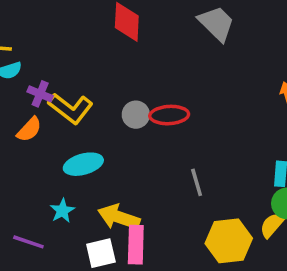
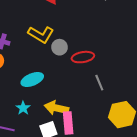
yellow L-shape: (71, 108) -> (41, 34), moved
red ellipse: (169, 115) -> (83, 57), moved

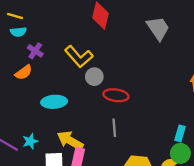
gray line: (99, 83) -> (114, 128), moved
cyan star: (23, 108) -> (30, 141), moved

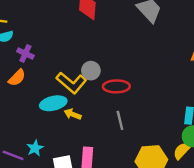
yellow L-shape: (79, 57) -> (71, 83), moved
yellow arrow: (70, 141) -> (73, 114), moved, size x0.6

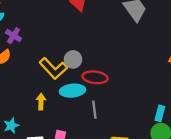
cyan ellipse: (53, 103) -> (72, 91), moved
yellow arrow: (73, 114) -> (41, 102), moved, turned 63

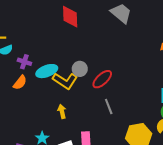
red ellipse: (95, 77) -> (102, 79), turned -35
cyan ellipse: (72, 91) -> (47, 71), moved

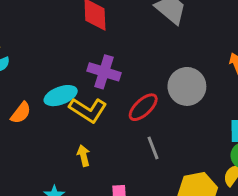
purple cross: (24, 62) -> (104, 72), moved, size x1.5
gray circle: (80, 69) -> (187, 86), moved, size x1.6

